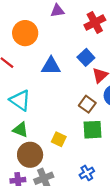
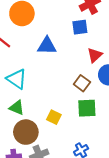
blue square: (86, 57) -> (80, 27), moved, turned 35

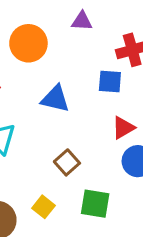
brown square: (82, 83) -> (67, 162), moved

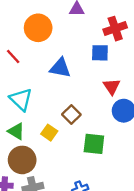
red triangle: (123, 128) -> (112, 86), turned -30
yellow square: (43, 207) -> (49, 133), moved

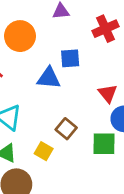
blue square: (100, 53) -> (70, 58), moved
green square: (94, 144) -> (104, 144), moved

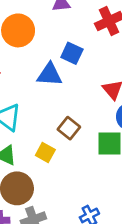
blue square: (70, 58) -> (72, 53), turned 30

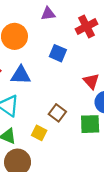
blue triangle: (49, 75) -> (21, 75), moved

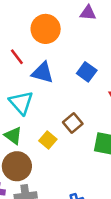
blue square: (58, 53) -> (87, 72), moved

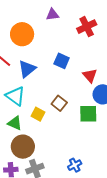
blue triangle: (43, 73) -> (27, 69), turned -42
yellow square: (48, 140) -> (38, 114), moved

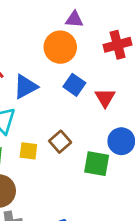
orange circle: (22, 34) -> (60, 47), moved
red triangle: (90, 75) -> (105, 98), moved
yellow square: (38, 114) -> (28, 151), turned -32

